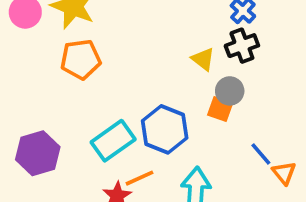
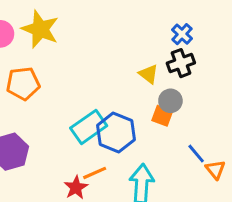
orange pentagon: (81, 59) -> (23, 83), moved
cyan rectangle: (113, 141) -> (89, 127), moved

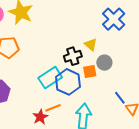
blue cross: (182, 34) -> (114, 19), size x1.6
black cross: (181, 63) -> (73, 56), moved
orange square: (162, 116) -> (90, 71), moved, turned -32

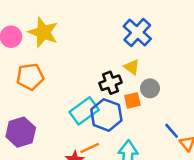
blue cross: (114, 19) -> (137, 33), moved

